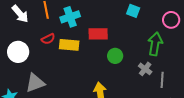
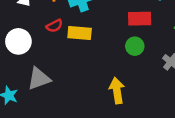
red rectangle: (98, 34) -> (140, 19), moved

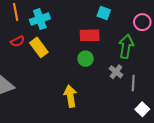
yellow rectangle: (80, 33) -> (39, 47), turned 48

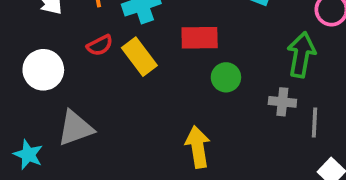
red rectangle: (90, 35) -> (200, 38), moved
gray cross: (116, 72) -> (282, 102), turned -32

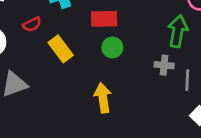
yellow rectangle: (139, 57) -> (61, 49), moved
green circle: (226, 77) -> (112, 47), moved

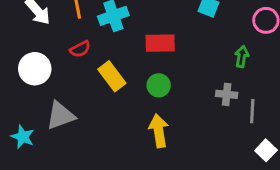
green arrow: (178, 31) -> (242, 57), size x0.6
green circle: (112, 47) -> (159, 85), moved

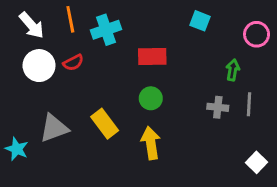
white circle: (35, 69) -> (39, 66), moved
yellow rectangle: (112, 76) -> (105, 124), moved
gray line: (252, 111) -> (249, 104), moved

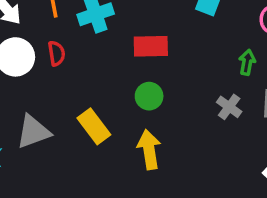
red semicircle: (73, 63) -> (56, 53), turned -72
gray cross: (218, 107) -> (229, 107), turned 30

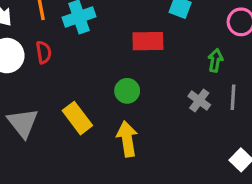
red rectangle: (151, 46) -> (148, 41), moved
gray triangle: (33, 132) -> (23, 123), turned -48

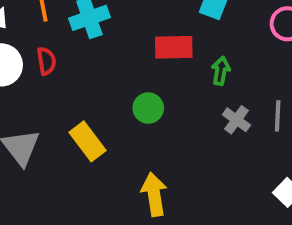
green arrow: (215, 60) -> (221, 71), moved
yellow arrow: (127, 139) -> (154, 194), moved

